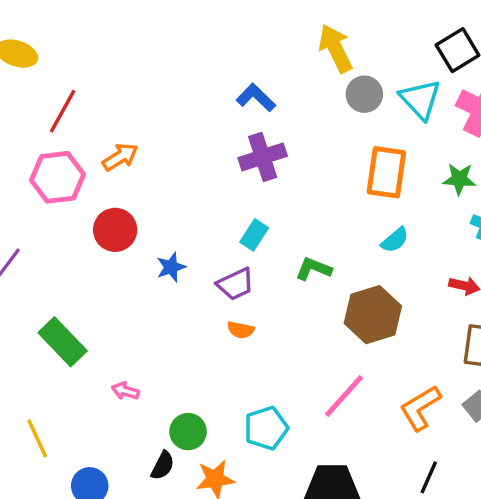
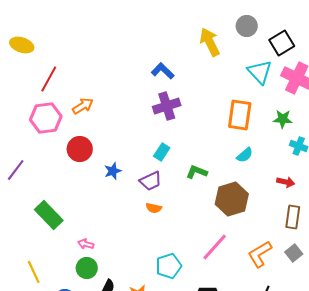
gray circle: (364, 94) -> (247, 26), moved
green circle: (188, 432) -> (87, 268), moved

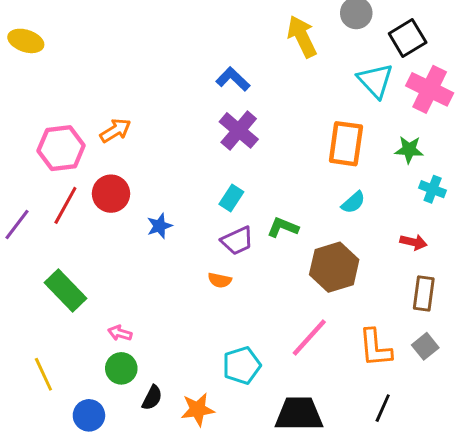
red line: (49, 79) -> (65, 205), moved
purple cross: (167, 106) -> (239, 130), turned -32
purple trapezoid: (151, 181) -> (237, 241), moved
orange L-shape: (260, 254) -> (375, 348), turned -64

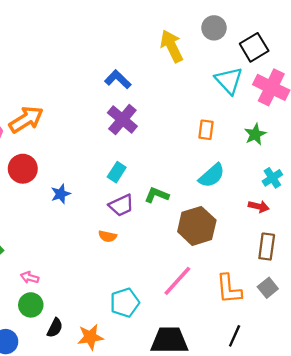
orange arrow: (115, 130) -> (26, 119), size x1.4
orange rectangle: (346, 144) -> (206, 130), size x0.6
green star: (409, 150) -> (255, 134), turned -30
cyan cross: (433, 189) -> (272, 178), moved, turned 36
cyan semicircle: (353, 202) -> (212, 176), size x1.4

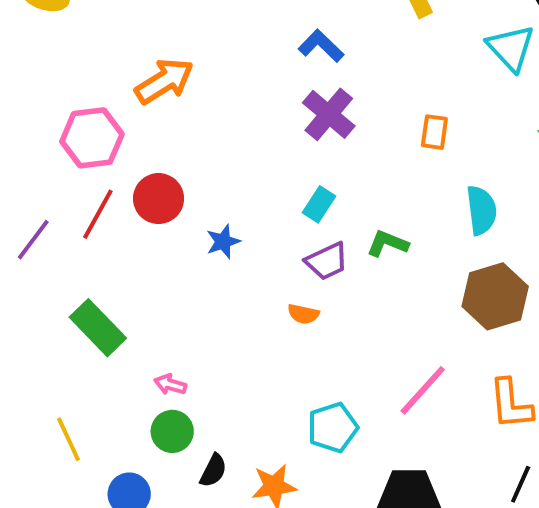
orange arrow: (26, 119) -> (164, 81), moved
orange rectangle: (206, 130) -> (434, 132), moved
cyan semicircle: (212, 176) -> (481, 210), turned -56
brown hexagon: (197, 226) -> (495, 296), moved

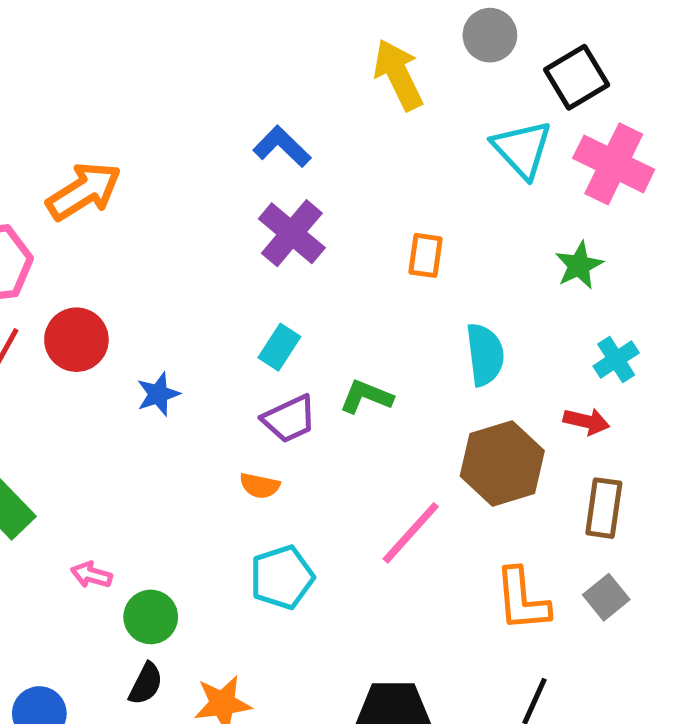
pink line: (423, 390) -> (411, 533), moved
cyan pentagon: (333, 428) -> (282, 577), moved
green circle: (172, 431) -> (151, 617), moved

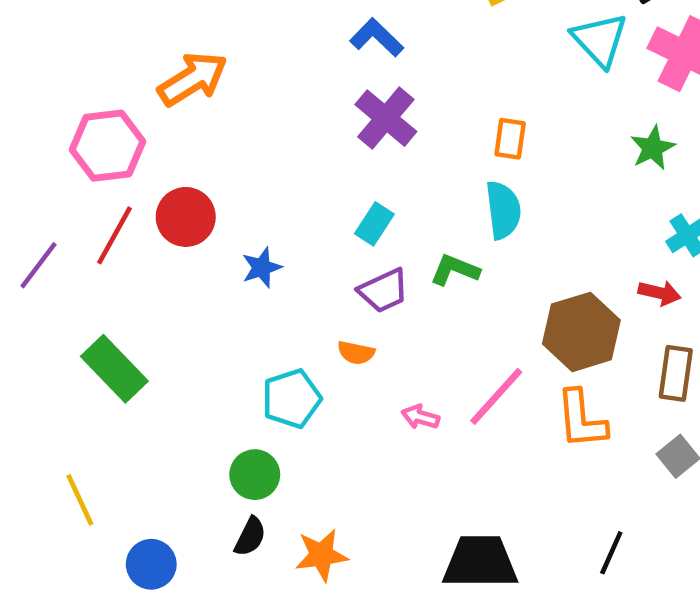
cyan semicircle: (485, 355) -> (503, 210), moved
pink arrow: (91, 575) -> (420, 417), moved
cyan pentagon: (282, 577) -> (292, 399), moved
orange L-shape: (522, 600) -> (581, 419), moved

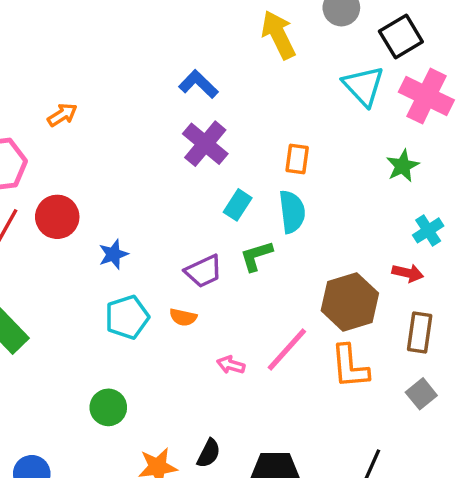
orange arrow: (193, 79) -> (62, 115), size x0.6
cyan rectangle: (374, 224) -> (238, 205), moved
green L-shape: (455, 270) -> (256, 256), turned -39
cyan pentagon: (292, 399) -> (127, 317), moved
black semicircle: (250, 537) -> (209, 453), moved

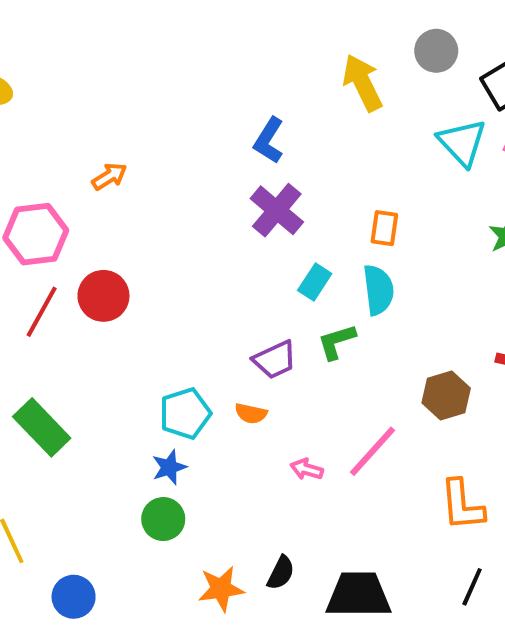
blue L-shape: (198, 84) -> (269, 140), turned -102
blue star: (113, 254) -> (169, 467), moved
brown hexagon: (350, 302) -> (446, 395), size x0.7
orange L-shape: (350, 367) -> (462, 505), moved

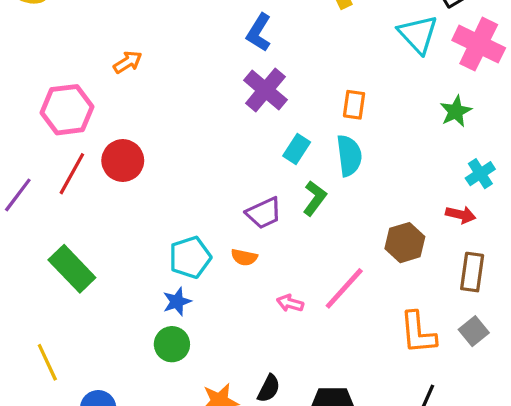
green L-shape: (337, 342) -> (315, 198), turned 144

